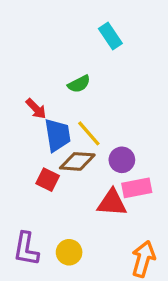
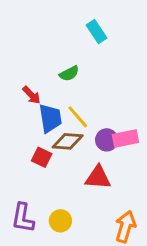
pink rectangle: (137, 188) -> (125, 138), moved

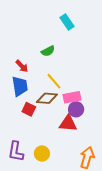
blue trapezoid: (50, 118) -> (20, 86), moved
pink rectangle: (125, 138) -> (72, 97), moved
purple circle: (107, 140) -> (76, 109), moved

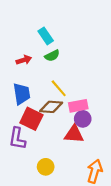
cyan rectangle: (67, 22) -> (46, 36), moved
red arrow: (22, 66) -> (24, 60), moved, turned -64
red square: (29, 109) -> (31, 119), size x1.5
purple L-shape: (16, 151) -> (17, 138), moved

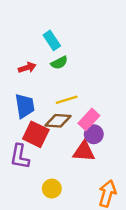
yellow line: (59, 88) -> (67, 100), turned -66
pink rectangle: (78, 106) -> (89, 119), turned -36

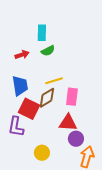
cyan rectangle: (52, 40) -> (42, 33), turned 35
pink rectangle: (89, 119) -> (72, 97), turned -36
brown diamond: (58, 121) -> (47, 98), turned -35
purple circle: (94, 134) -> (76, 139), moved

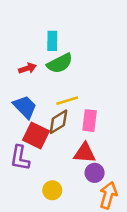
green semicircle: (48, 51) -> (60, 63), size x1.5
blue trapezoid: (20, 86) -> (25, 107), turned -35

